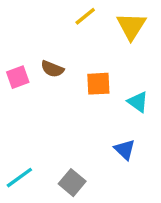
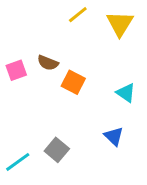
orange square: (98, 84) -> (73, 82), moved, turned 30
gray square: (72, 183) -> (57, 150), moved

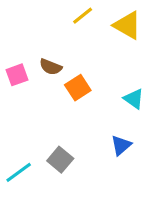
yellow triangle: (120, 24) -> (127, 25), turned -32
orange square: (73, 82) -> (78, 88), turned 30
blue triangle: (114, 136) -> (121, 145), turned 35

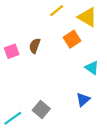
brown semicircle: (51, 67) -> (35, 46), turned 88
orange square: (78, 88) -> (72, 39), moved

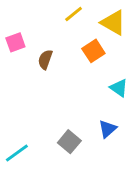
pink square: (12, 51) -> (15, 42), moved
gray square: (41, 109) -> (69, 142), moved

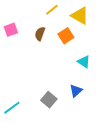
brown semicircle: (45, 59) -> (40, 34), moved

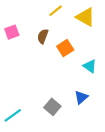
orange square: (66, 36) -> (65, 48), moved

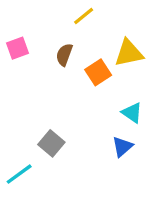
yellow triangle: (86, 17) -> (129, 53), moved, turned -42
cyan triangle: (90, 66) -> (132, 113), moved
gray square: (52, 107) -> (51, 143), moved

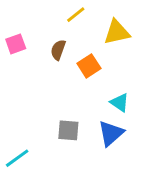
yellow triangle: (129, 53) -> (117, 32), moved
gray square: (51, 143) -> (68, 130), moved, turned -35
blue triangle: (122, 147) -> (111, 133), size x1.4

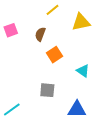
orange square: (89, 66) -> (54, 55), moved
blue triangle: (111, 133) -> (77, 109), moved, turned 42

